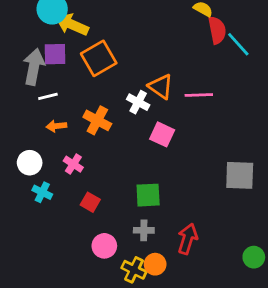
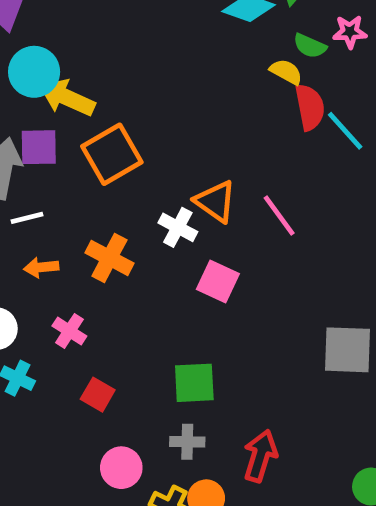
pink line: (199, 95) -> (279, 216), turned 56

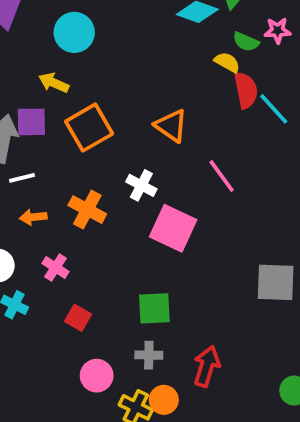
cyan circle: (34, 72) -> (74, 32), moved
yellow arrow: (67, 98) -> (54, 83), size x0.7
orange triangle: (216, 201) -> (171, 126), moved
pink square: (218, 282) -> (173, 228), size x1.4

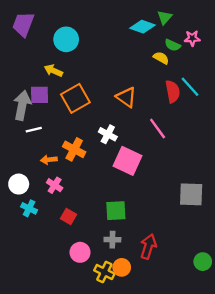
red semicircle: (246, 90) -> (173, 91), moved
orange arrow: (33, 217) -> (49, 160), moved

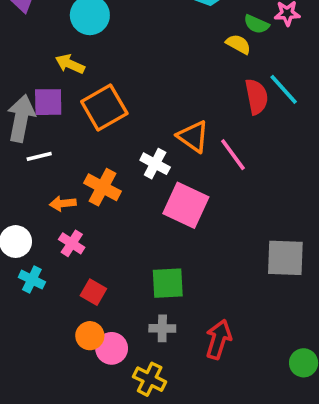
orange triangle: (126, 97) -> (193, 136), moved
orange circle: (122, 267) -> (90, 336), moved

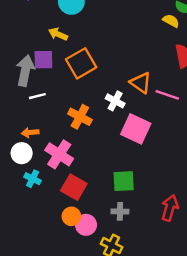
pink line: (233, 155) -> (167, 95), turned -35
orange arrow: (63, 203) -> (30, 133), moved
pink cross: (72, 243) -> (59, 154), size x1.6
red square: (93, 292) -> (74, 187), size x1.5
red arrow: (218, 339) -> (170, 208), moved

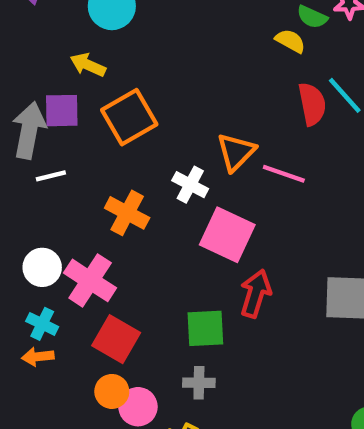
orange triangle: (141, 83) -> (236, 152), turned 40
orange arrow: (30, 133) -> (38, 357), moved
white circle: (22, 153) -> (42, 267), moved
red arrow: (170, 208) -> (256, 293), moved

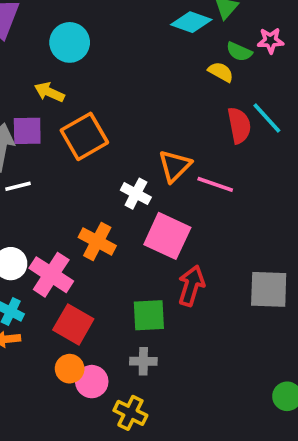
orange cross: (127, 213) -> (97, 241), moved

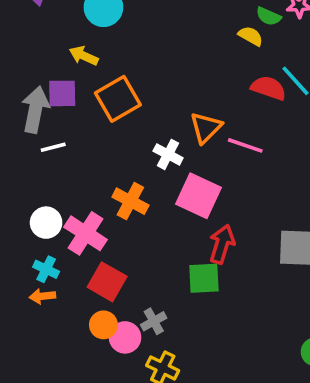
red semicircle: (239, 125) -> (269, 88), turned -60
green square: (149, 315) -> (204, 278), moved
gray cross: (143, 361) -> (154, 321), moved, turned -30

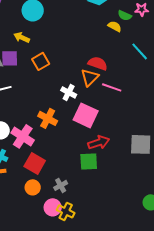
red semicircle: (269, 88) -> (98, 63), moved
orange square: (118, 99) -> (41, 61), size x0.7
red arrow: (222, 244) -> (99, 142), turned 55
pink circle: (125, 337) -> (53, 207), moved

